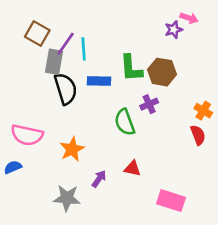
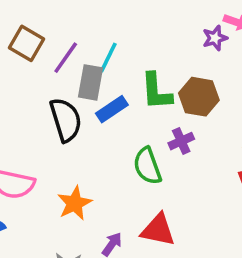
cyan line: (84, 49) -> (108, 58), moved, turned 30
gray rectangle: (54, 62) -> (91, 82), moved
blue rectangle: (99, 81) -> (112, 109), turned -35
red triangle: (132, 168) -> (158, 230), size x1.5

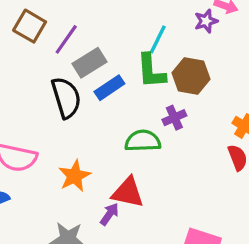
cyan line: (108, 58) -> (158, 39), moved
gray rectangle: (91, 82) -> (89, 63), turned 48
green semicircle: (147, 166) -> (143, 141), turned 108
red triangle: (158, 230) -> (128, 193), moved

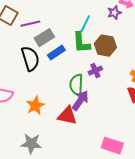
purple line: (66, 39) -> (30, 24), turned 42
green semicircle: (143, 141) -> (76, 85), turned -85
purple arrow: (109, 214) -> (80, 101), moved, size x1.5

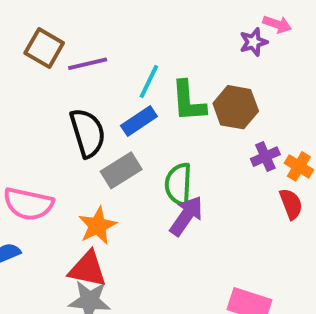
cyan line: (85, 24) -> (149, 82), moved
gray rectangle: (44, 38) -> (121, 170), moved
purple cross: (95, 71) -> (265, 157), moved
red triangle: (67, 116) -> (88, 269), moved

